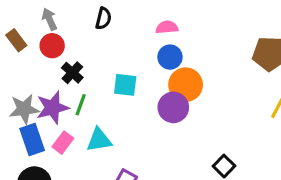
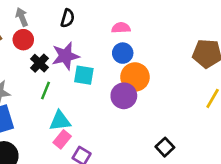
purple star: (53, 108) -> (65, 56), moved
pink rectangle: (63, 143) -> (62, 139), moved

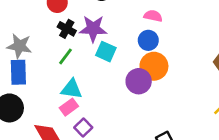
black cross: (40, 63) -> (67, 29), turned -30

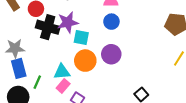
black cross: (67, 29) -> (48, 27), size x1.6
green line: (65, 56) -> (37, 82), moved
orange circle: (154, 66) -> (85, 61), moved

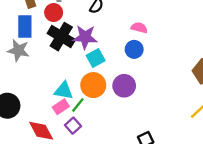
cyan square: (81, 37) -> (96, 58), turned 35
blue rectangle: (19, 68) -> (25, 27), moved
green line: (37, 82) -> (78, 105), moved

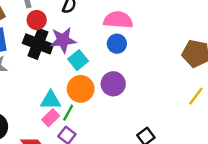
red circle: (54, 13) -> (37, 20), moved
pink semicircle: (139, 28) -> (118, 20), size x1.6

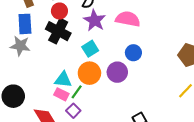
purple star: (63, 40) -> (95, 20), moved, turned 30
blue circle: (117, 44) -> (133, 53), moved
pink rectangle: (51, 118) -> (61, 94), turned 64

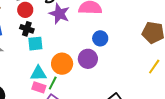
black cross: (58, 31) -> (27, 29), size x0.6
cyan square: (90, 49) -> (35, 44), moved, turned 35

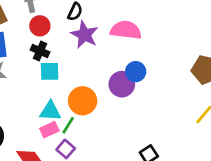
purple circle: (88, 59) -> (122, 84), moved
pink rectangle: (39, 87) -> (49, 130), turned -48

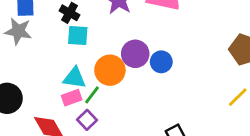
blue circle: (136, 72) -> (161, 62), moved
purple circle: (122, 84) -> (135, 54), moved

